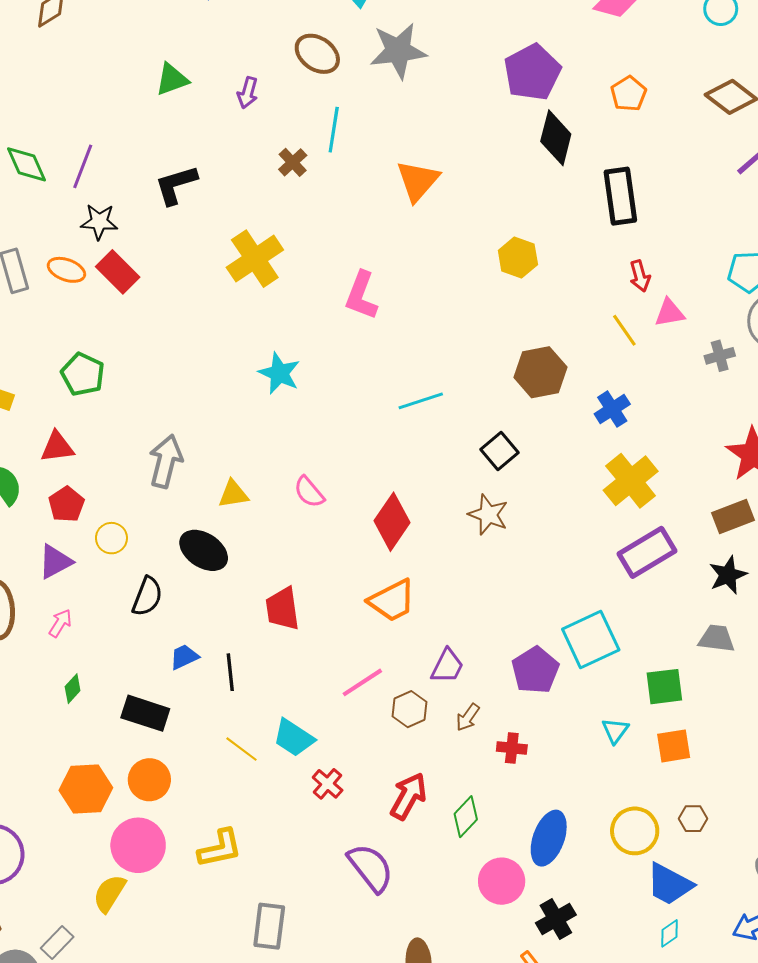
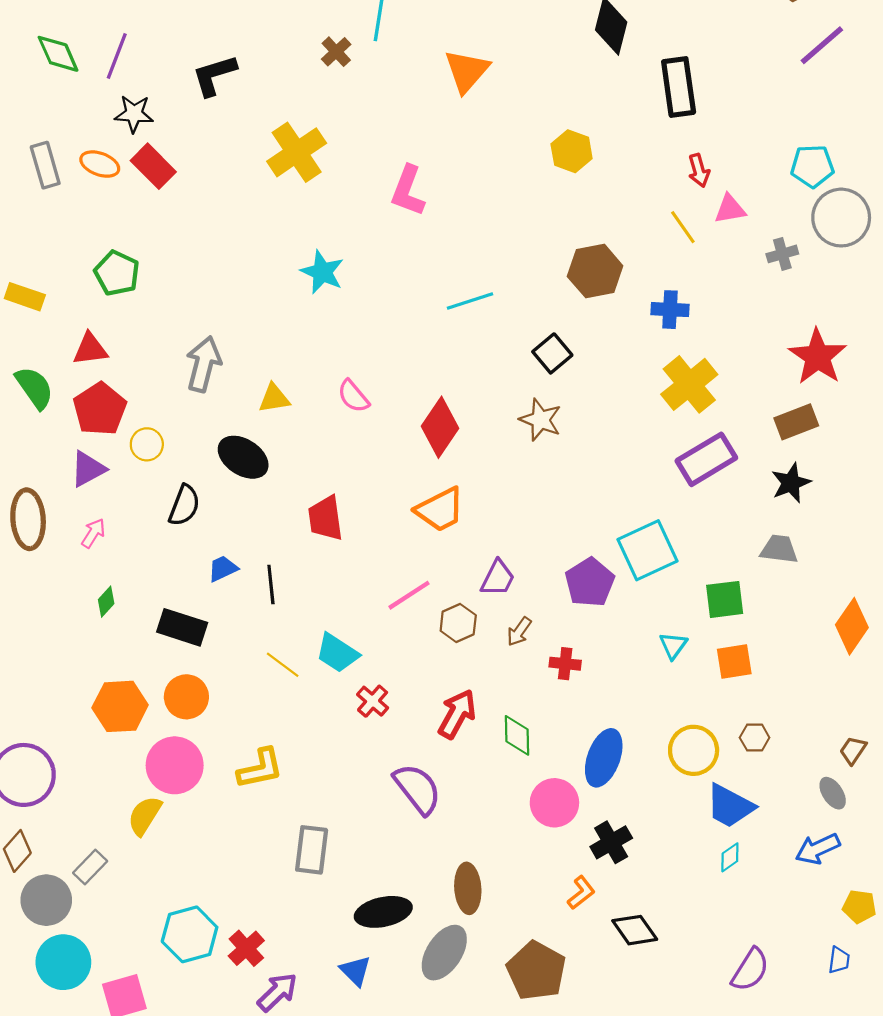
blue cross: (612, 409) -> (670, 310), turned 36
red pentagon: (66, 504) -> (100, 409), size x1.4
green diamond: (466, 817) -> (517, 735), turned -45

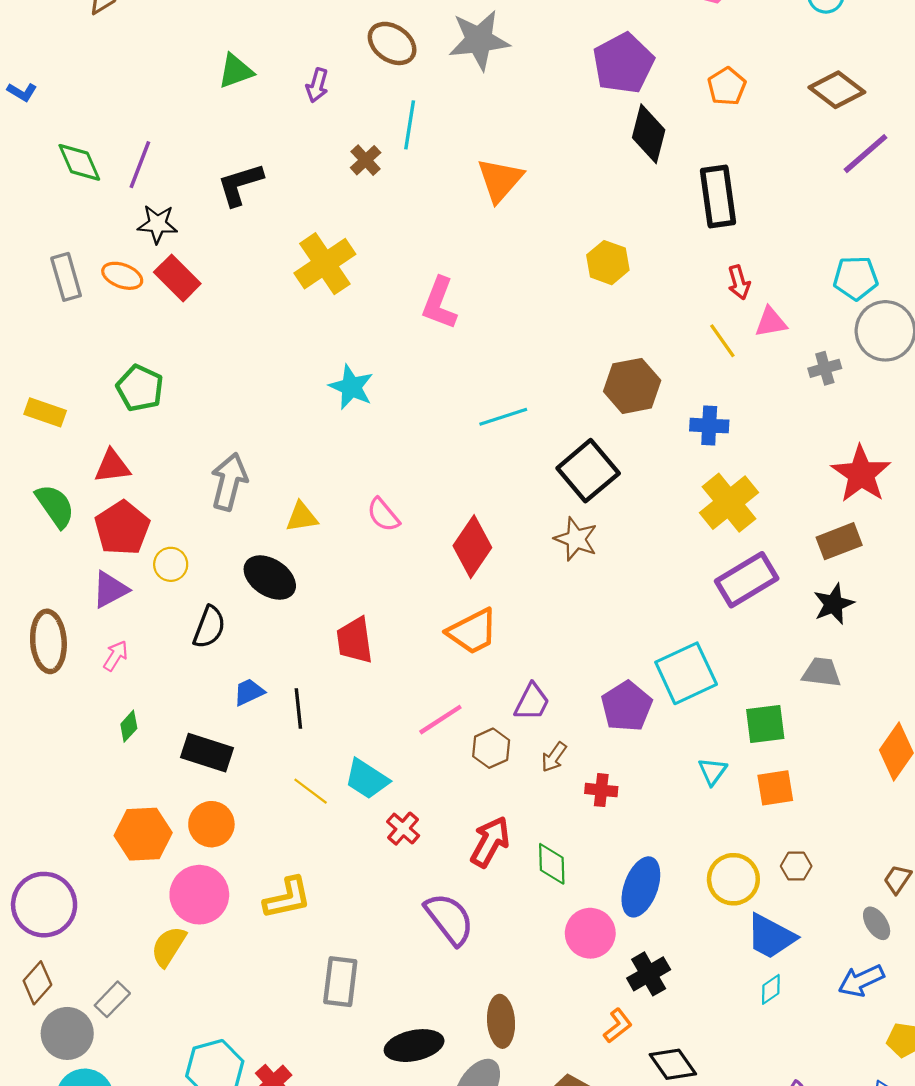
black square: (552, 353) -> (588, 471), size x1.5

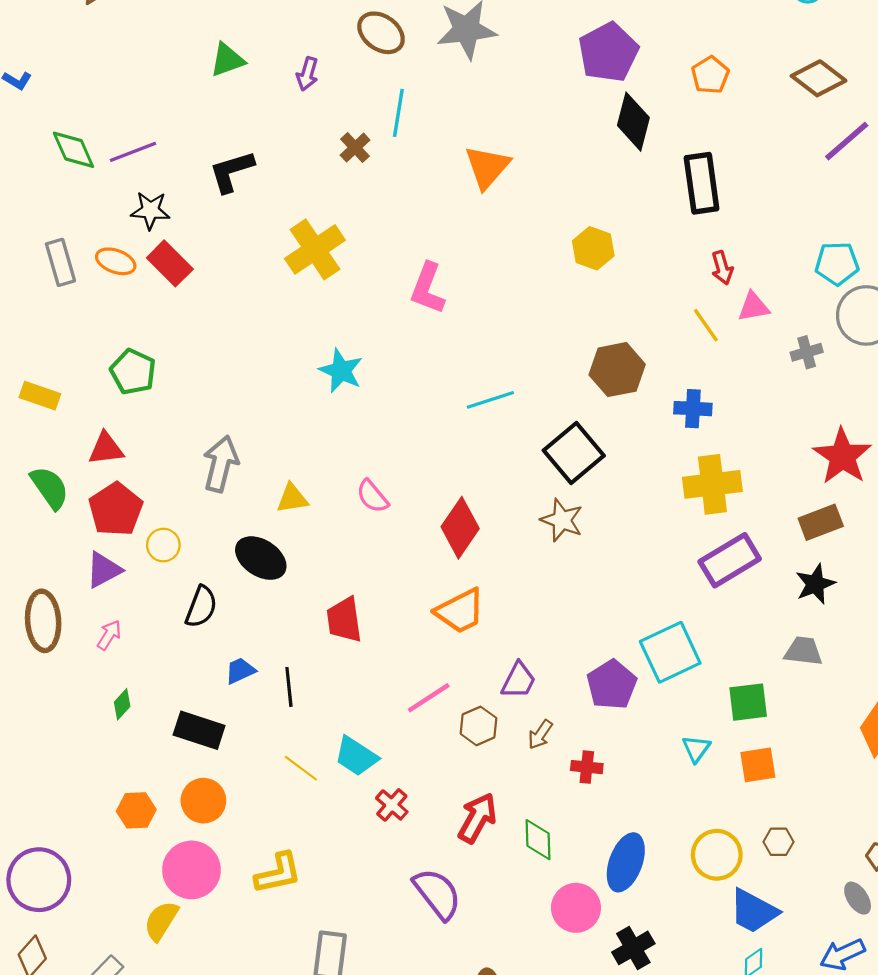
purple line: (140, 165) -> (133, 152), turned 48
yellow cross: (729, 503) -> (712, 484), turned 32
orange hexagon: (143, 834) -> (136, 810), size x0.7

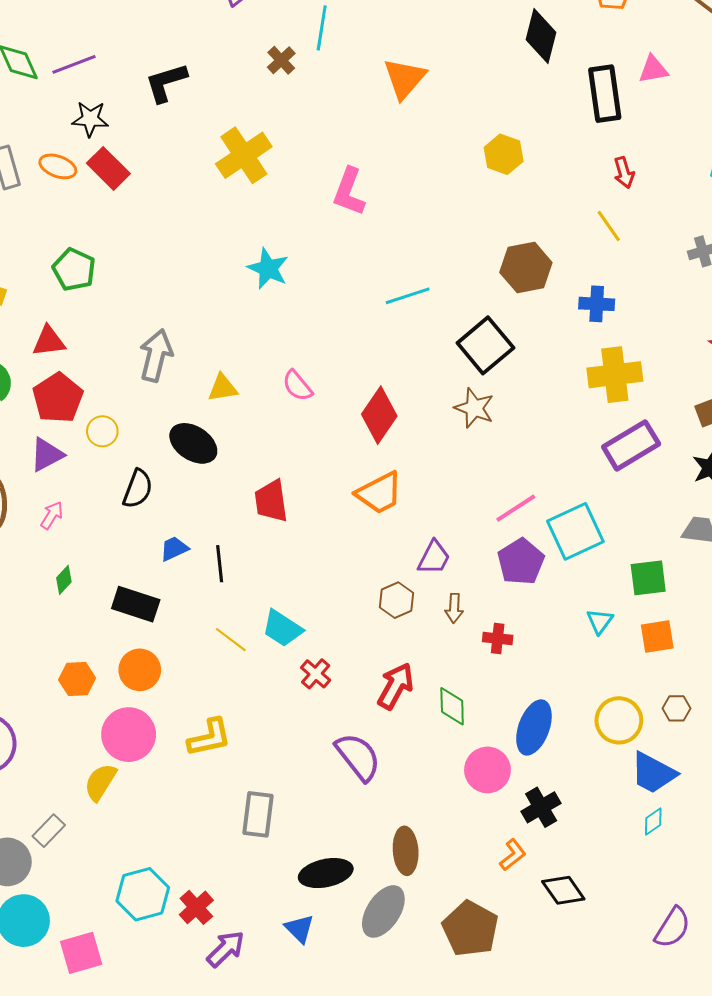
pink triangle: (754, 307) -> (653, 69), moved
pink line: (429, 698) -> (516, 508), moved
brown arrow: (540, 735) -> (454, 608), turned -32

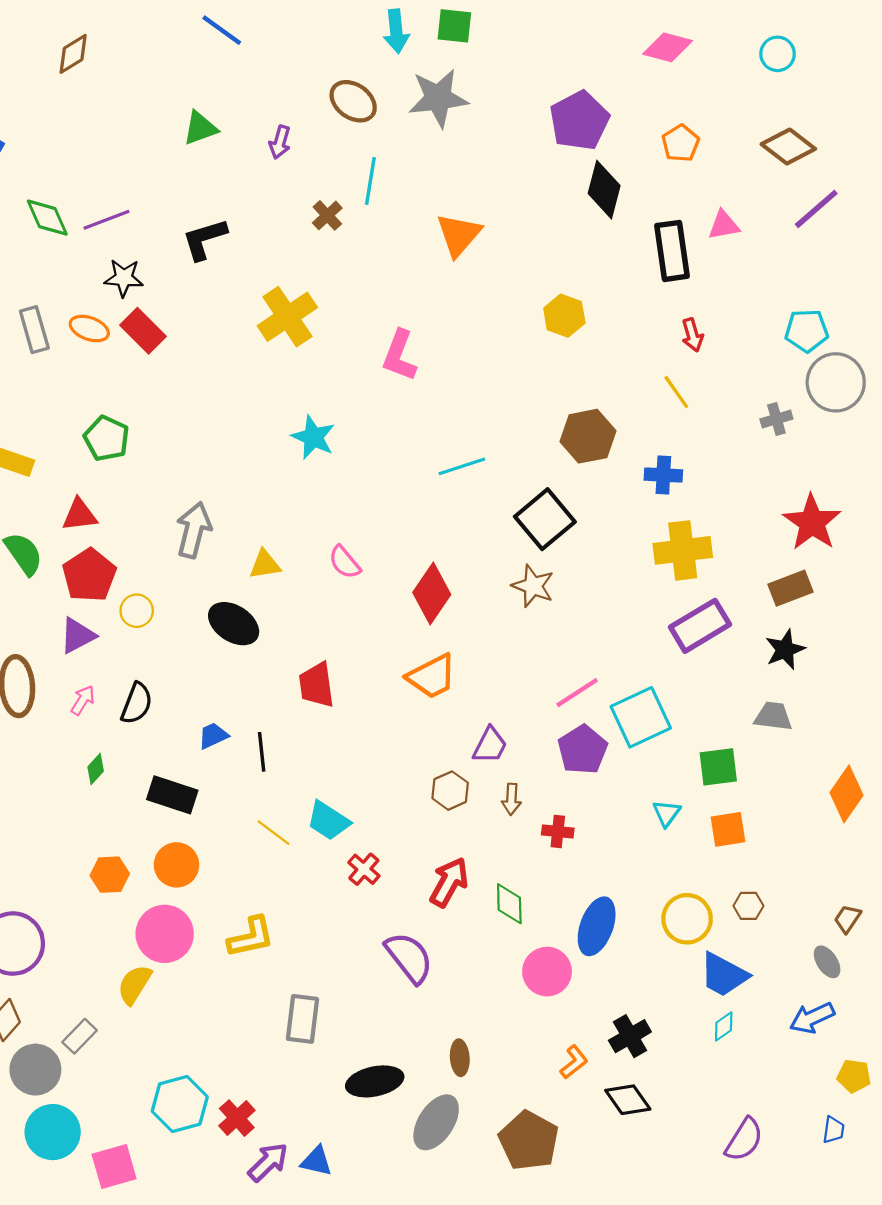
black semicircle: (138, 489) -> (137, 703), moved
black cross: (541, 807) -> (630, 1036), moved
brown ellipse: (406, 851) -> (460, 1058), size x0.7
blue triangle: (299, 929) -> (317, 1161), moved, turned -32

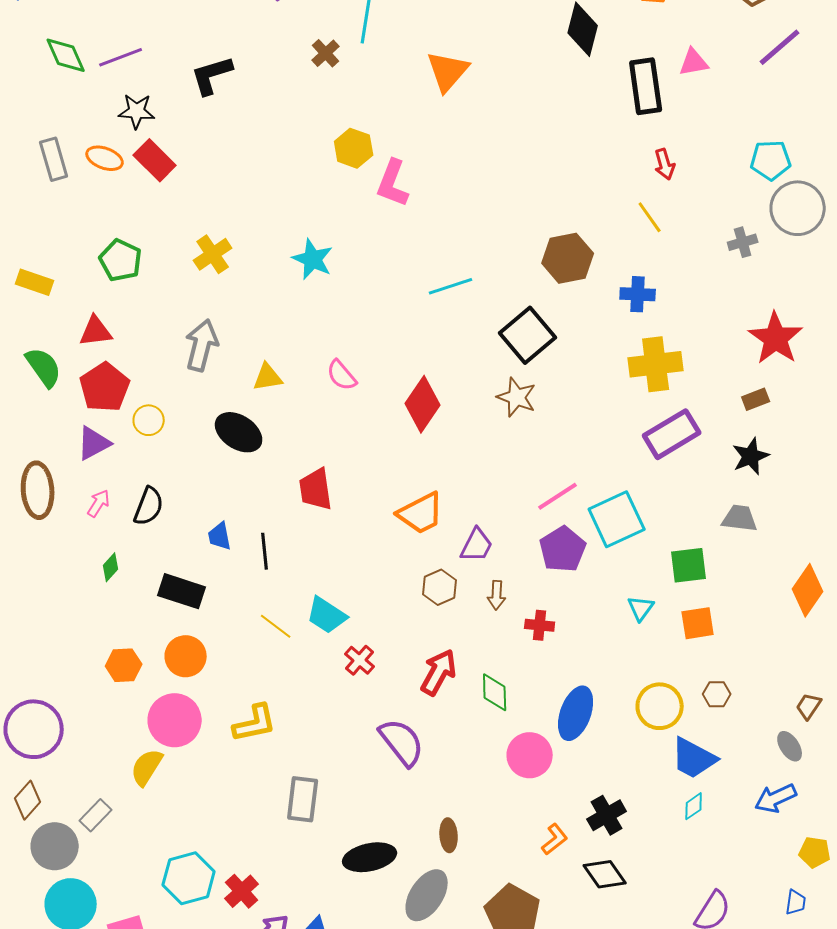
yellow hexagon: (564, 316) -> (354, 148), moved
yellow cross: (287, 317) -> (213, 254), moved, size x0.7
brown rectangle: (790, 588) -> (756, 399), size x0.7
orange trapezoid: (432, 676) -> (421, 513), moved
blue trapezoid: (213, 736) -> (220, 536), turned -76

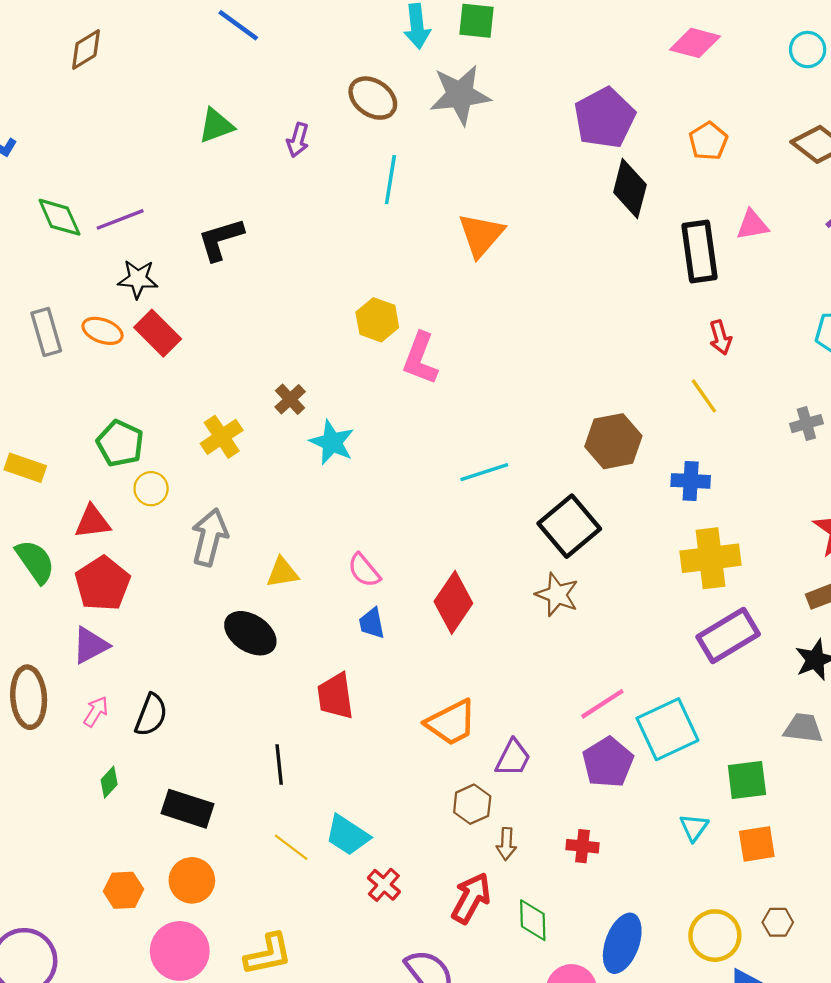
brown cross: (326, 53) -> (290, 399), moved
yellow circle: (149, 420) -> (151, 489), moved
blue trapezoid: (220, 536) -> (372, 623), moved
brown arrow: (497, 595) -> (506, 844), moved

